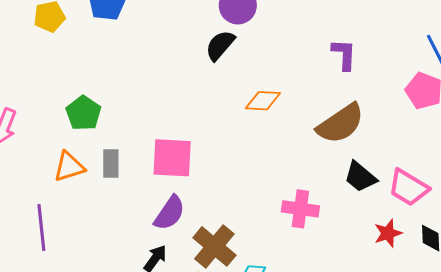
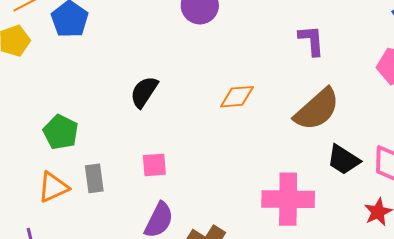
black semicircle: (220, 45) -> (144, 92), moved
pink square: (172, 158) -> (154, 165), size x0.6
pink cross: (300, 209) -> (288, 199), size x1.4

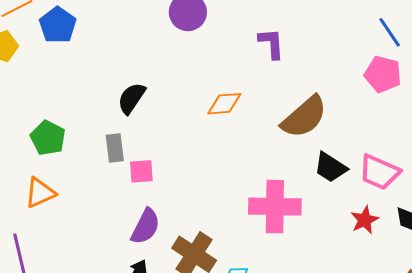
purple L-shape: (311, 40) -> (271, 43), moved
gray rectangle: (94, 178) -> (115, 148), moved

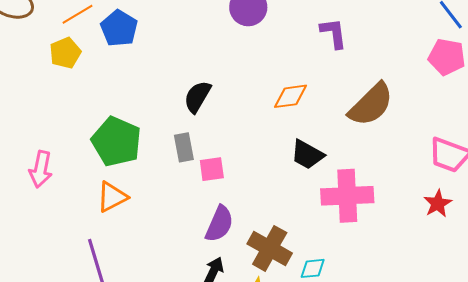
green pentagon: (48, 138) -> (116, 142), size x1.4
black trapezoid: (330, 167) -> (307, 155), moved

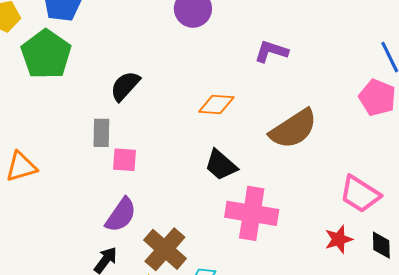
purple L-shape: (334, 33) -> (271, 51), turned -76
green pentagon: (116, 142) -> (46, 54), moved

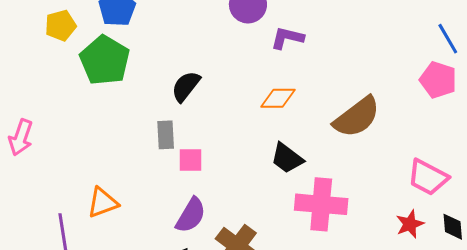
purple L-shape: (271, 51) -> (287, 38), moved
orange triangle: (21, 167) -> (103, 203), moved

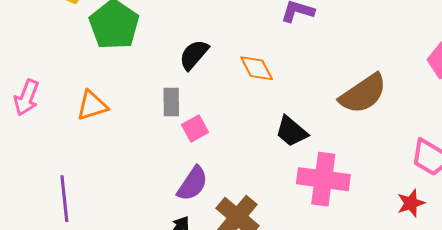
orange diamond: (278, 98) -> (257, 68), moved, turned 60
pink square: (190, 160) -> (195, 128), turned -32
orange triangle: (103, 203) -> (92, 106), moved

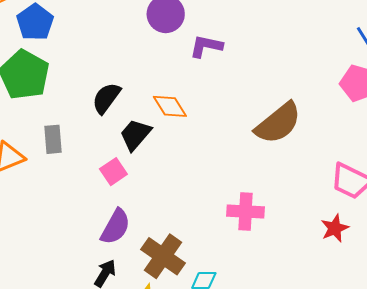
gray rectangle: (171, 102) -> (53, 139), moved
black trapezoid: (291, 131) -> (135, 135), moved, turned 96
pink cross: (323, 179) -> (245, 211), size x0.7

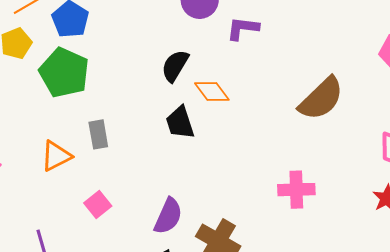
black semicircle: (106, 98) -> (175, 66), moved
black trapezoid: (135, 135) -> (180, 123), turned -54
pink square: (113, 172) -> (98, 205), moved

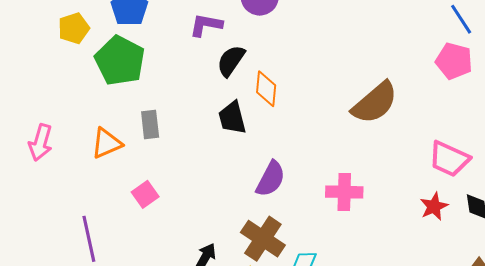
purple L-shape: (243, 28) -> (206, 25), moved
orange diamond: (212, 91) -> (266, 89), turned 39
purple semicircle: (168, 216) -> (271, 179), moved

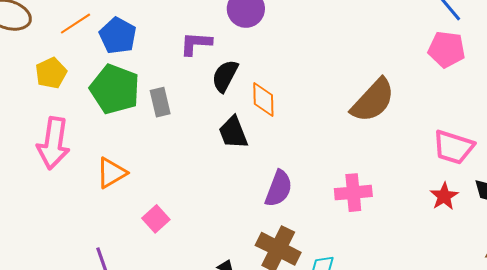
yellow pentagon: (74, 28) -> (51, 73), moved
gray rectangle: (150, 125) -> (160, 102), moved
pink arrow: (41, 142) -> (53, 143), moved, size x1.4

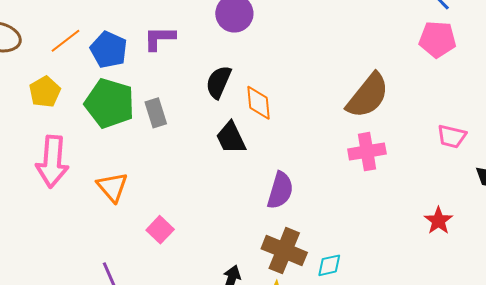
purple L-shape: (196, 44) -> (159, 38), moved
pink trapezoid: (454, 147) -> (452, 136), size x0.7
orange triangle: (111, 173) -> (112, 187), turned -36
pink cross: (353, 193) -> (367, 152), moved
red star: (444, 196) -> (438, 221), moved

